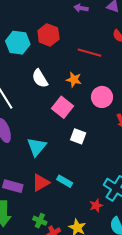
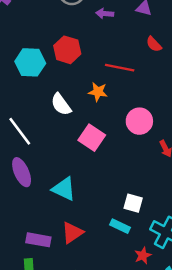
orange star: (74, 80) -> (98, 92), moved
white square: (78, 136) -> (133, 203), moved
cyan triangle: (37, 147) -> (64, 189), turned -40
cyan rectangle: (65, 181) -> (120, 226), moved

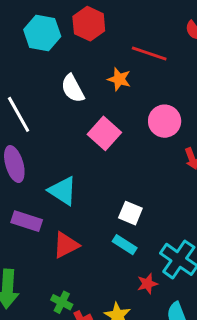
white square: (133, 203) -> (130, 213), moved
purple rectangle: (38, 240) -> (27, 221), moved

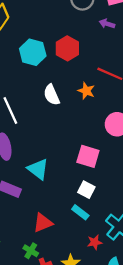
pink square: (104, 133) -> (88, 156), moved, turned -30
red triangle: (66, 245) -> (43, 223), moved

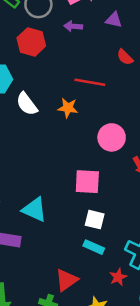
red hexagon: (67, 48) -> (31, 42), moved
white semicircle: (52, 95) -> (27, 104), moved
red triangle: (43, 223) -> (66, 280), moved

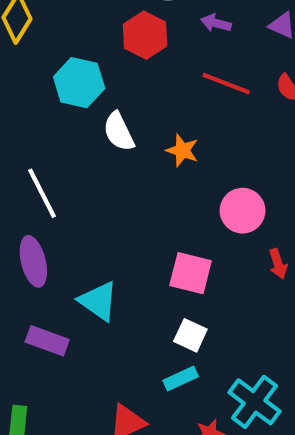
red line: (90, 82) -> (226, 84), moved
cyan rectangle: (94, 247) -> (181, 379), turned -60

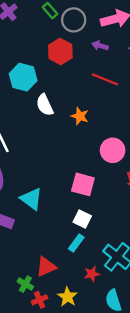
cyan rectangle: (181, 379) -> (76, 243), turned -30

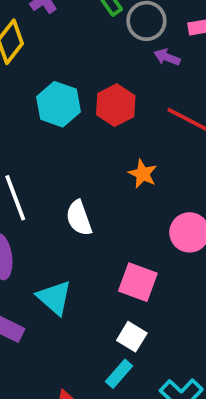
purple arrow: (100, 46) -> (167, 57), moved
red hexagon: (60, 52) -> (116, 105), moved
white semicircle: (45, 105) -> (79, 218), moved

